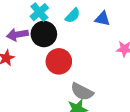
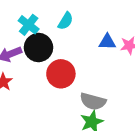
blue triangle: (102, 19) -> (107, 42), moved

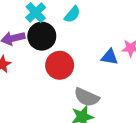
blue triangle: (107, 42) -> (110, 57), moved

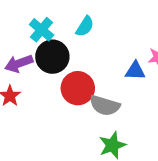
gray semicircle: (87, 97) -> (105, 105), moved

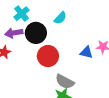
cyan cross: (42, 30) -> (22, 14), moved
gray semicircle: (105, 105) -> (65, 82), moved

